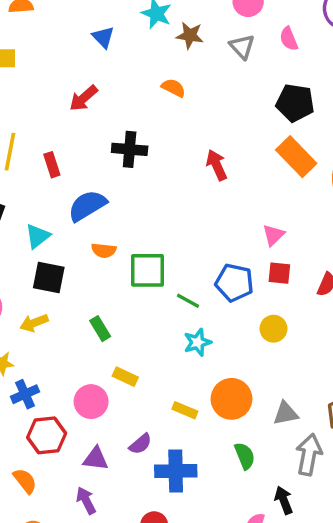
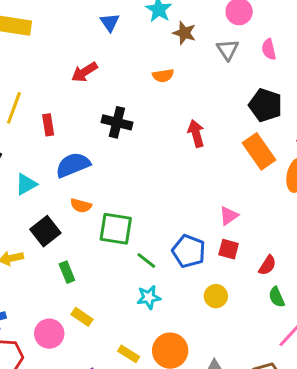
orange semicircle: (173, 88) -> (163, 76), turned 135
red arrow: (217, 165) -> (196, 133), moved
black square: (49, 277) -> (45, 231), moved, turned 32

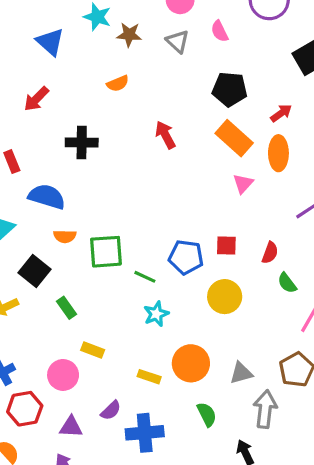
blue triangle: (110, 22) -> (50, 42), size x1.4
blue semicircle: (73, 165) -> (47, 197), turned 52
pink triangle: (229, 216) -> (243, 183), moved
yellow circle: (216, 296) -> (225, 297), size x1.4

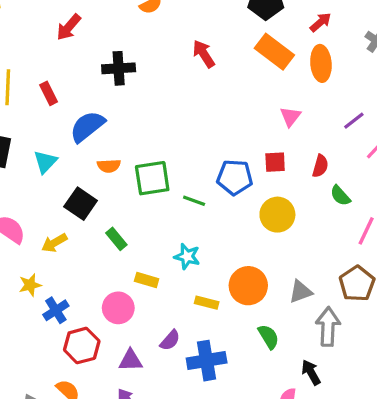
pink triangle: (243, 183) -> (290, 117), moved
blue semicircle: (47, 197) -> (87, 127), turned -51
cyan star: (156, 314) -> (187, 256), moved, turned -30

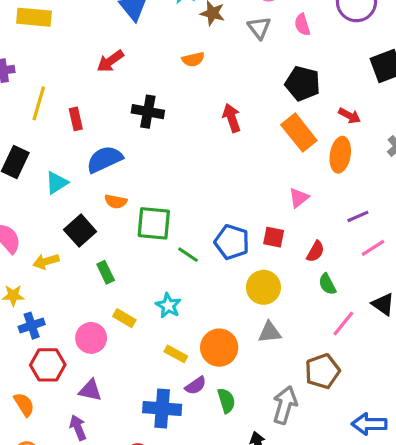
red arrow: (321, 22) -> (350, 116), turned 55
gray triangle: (300, 292) -> (270, 332), moved
purple semicircle: (170, 340) -> (196, 386), moved

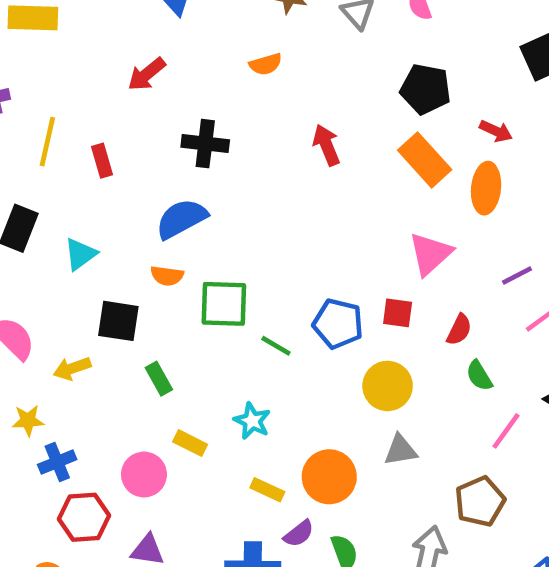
blue semicircle: (105, 159) -> (181, 219), moved
pink triangle: (299, 198) -> (430, 254), size x1.5
black square: (80, 231) -> (118, 321), turned -36

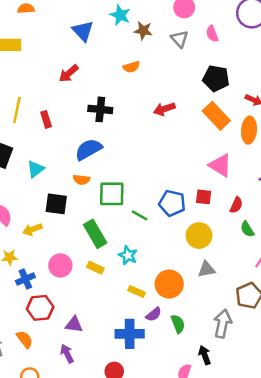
red arrow: (326, 145) -> (164, 109), turned -85
pink triangle: (430, 254) -> (220, 165), turned -45
green rectangle: (159, 379) -> (95, 234), moved, size x1.6
pink circle: (144, 475) -> (60, 265), moved

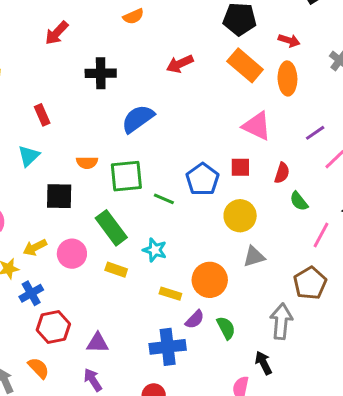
red rectangle: (46, 119) -> (42, 115), moved
blue semicircle: (89, 149) -> (138, 119), moved
blue pentagon: (172, 203) -> (202, 179), turned 30
yellow arrow: (32, 229) -> (35, 247), moved
pink circle: (60, 265) -> (72, 254), moved

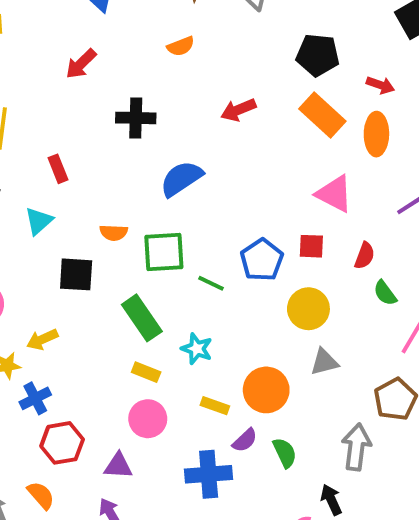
pink circle: (72, 254) -> (148, 419), moved

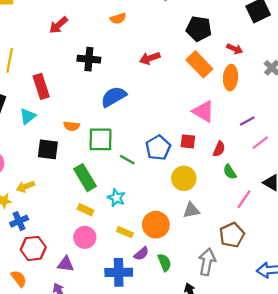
red rectangle: (58, 169) -> (41, 86), size x1.5

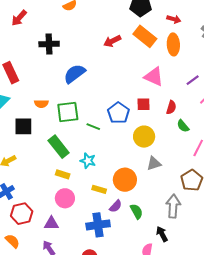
red arrow: (150, 58) -> (112, 41), moved

